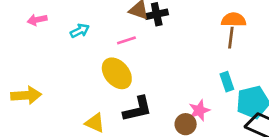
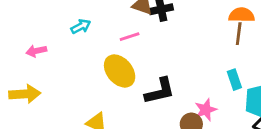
pink arrow: (37, 20) -> (36, 51), moved
black L-shape: (137, 109) -> (160, 91), moved

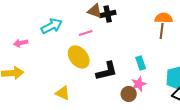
cyan arrow: (81, 26) -> (52, 26), size x1.5
cyan rectangle: (234, 80) -> (141, 63), moved

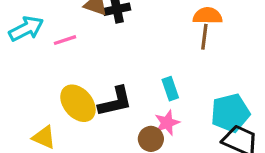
pink line: (86, 33) -> (65, 40), moved
yellow ellipse: (79, 57) -> (78, 103), moved

